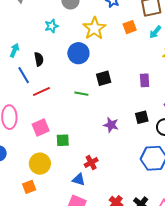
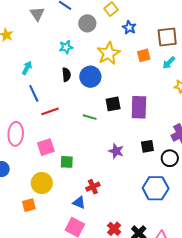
black semicircle: (39, 59) -> (66, 75), moved
purple rectangle: (145, 80) -> (139, 107), moved, size x1.6

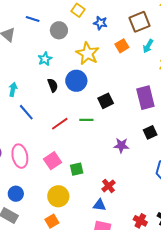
purple rectangle: (139, 107) -> (145, 98), moved
red line: (50, 111) -> (60, 124), moved

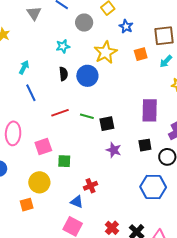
black square: (106, 101) -> (107, 124), moved

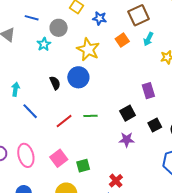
cyan star: (63, 46) -> (44, 44), moved
purple rectangle: (150, 110) -> (148, 91), size x0.7
black square: (107, 124) -> (128, 113), moved

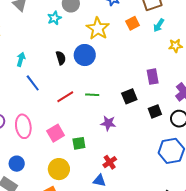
purple star: (127, 140) -> (108, 123), moved

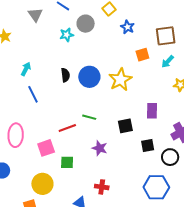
yellow star: (98, 29) -> (120, 80), moved
red line: (65, 97) -> (67, 128), moved
red cross: (110, 162) -> (102, 187), moved, turned 32

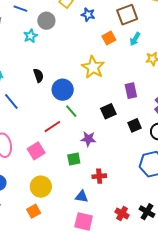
blue circle: (89, 77) -> (63, 90), moved
green line: (89, 117) -> (71, 111), turned 48
green square: (67, 162) -> (74, 159), moved

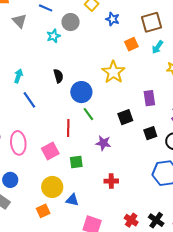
red line: (52, 127) -> (68, 128), turned -60
green square: (74, 159) -> (76, 162), moved
blue triangle: (82, 197) -> (72, 200), moved

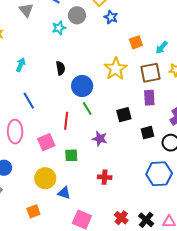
blue star: (113, 19) -> (111, 17), moved
brown square: (152, 22) -> (150, 73), moved
blue line: (29, 100) -> (29, 101), moved
orange square: (43, 211) -> (33, 211), moved

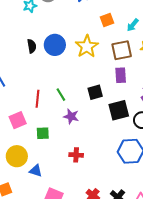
blue circle: (82, 86) -> (55, 45), moved
green line: (87, 108) -> (61, 95), moved
black square: (147, 133) -> (119, 110), size x1.5

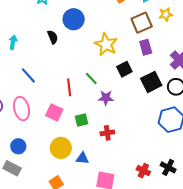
blue circle: (55, 45) -> (74, 19), moved
yellow star: (87, 46) -> (106, 44), moved
pink square: (18, 120) -> (54, 112), turned -30
red cross: (76, 155) -> (107, 133), moved

